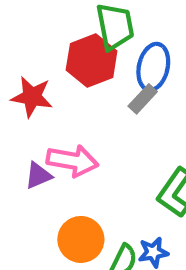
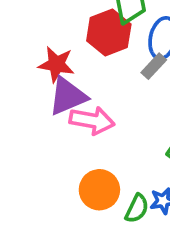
purple triangle: (38, 176) -> (68, 96), moved, size x1.6

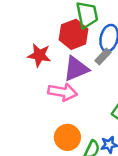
purple triangle: (68, 96) -> (76, 69), moved

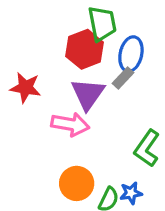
red star: (39, 55) -> (25, 88), moved
purple triangle: (76, 69) -> (88, 94), turned -32

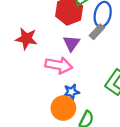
purple triangle: (88, 94) -> (71, 43), size x0.7
blue star: (131, 193) -> (71, 92), moved

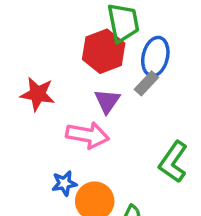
blue star: (71, 92) -> (64, 183), moved

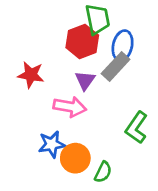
gray rectangle: (146, 83) -> (116, 66), size x1.5
blue star: (64, 183) -> (52, 144), size x1.4

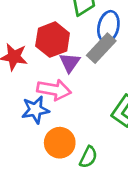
red hexagon: (82, 41) -> (53, 40), moved
blue star: (52, 144) -> (35, 110), moved

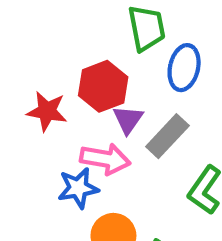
gray rectangle: (101, 48) -> (167, 136), moved

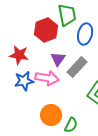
red hexagon: (103, 86) -> (46, 30), moved
blue star: (78, 188) -> (24, 81), moved

